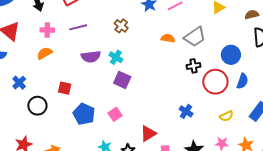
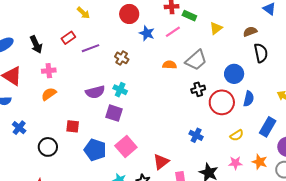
purple line: (78, 27) -> (91, 48), moved
purple square: (122, 80) -> (114, 113), moved
blue cross: (19, 83) -> (19, 128), moved
pink square: (115, 114) -> (126, 147), size x1.5

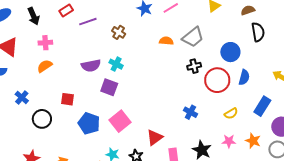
blue cross: (19, 128) -> (22, 98), moved

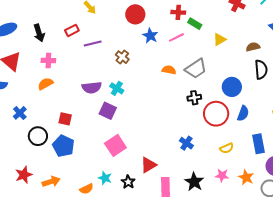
blue rectangle: (262, 106) -> (259, 144), turned -48
blue pentagon: (89, 123) -> (63, 146), moved

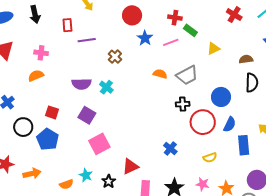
red rectangle: (72, 30) -> (67, 25), turned -72
black arrow: (39, 33) -> (35, 14), moved
purple square: (108, 111) -> (87, 115), moved
blue rectangle: (259, 144) -> (244, 145), moved

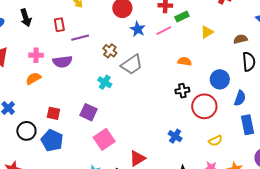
green rectangle: (190, 30) -> (182, 16), turned -56
orange semicircle: (160, 74) -> (185, 61), moved
gray trapezoid: (187, 75) -> (132, 65), moved
purple semicircle: (81, 84) -> (62, 62), moved
blue semicircle: (230, 124) -> (240, 98), moved

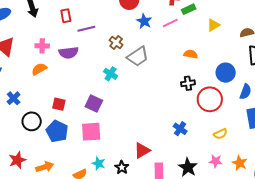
pink square: (104, 139) -> (91, 132), moved, turned 30

